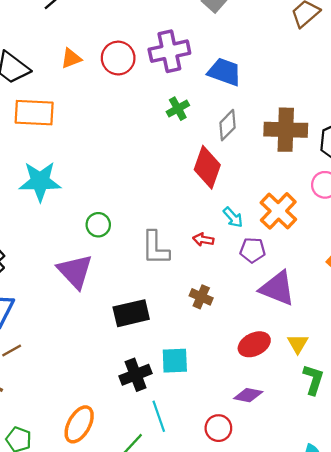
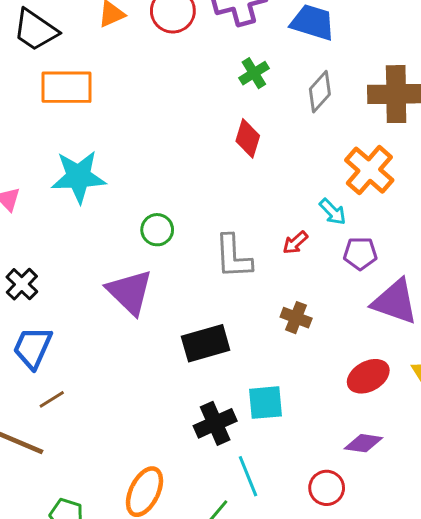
red diamond: (207, 167) -> (248, 138), moved, size x0.7
orange cross: (278, 211) -> (369, 170), moved
red arrow: (203, 240) -> (295, 243), turned -48

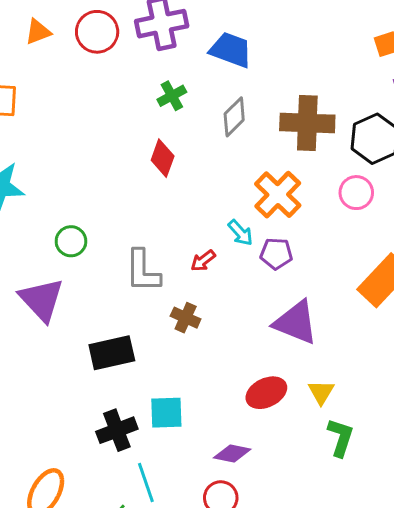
purple pentagon: (360, 253) -> (276, 254), moved
brown cross: (296, 318) -> (186, 318), moved
purple diamond: (363, 443) -> (232, 453), moved

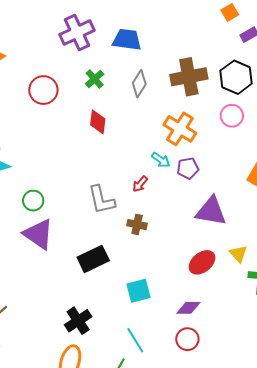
red circle: (97, 32) -> (43, 90), moved
green circle: (71, 241) -> (33, 201), moved
black cross: (117, 430) -> (78, 321), moved

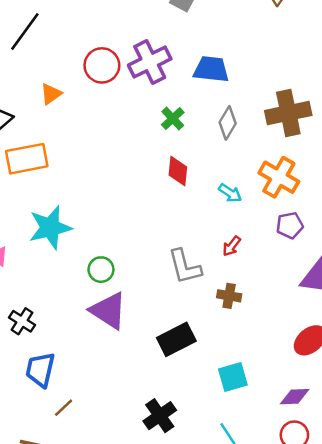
red circle: (43, 90) -> (102, 65), moved
cyan arrow: (161, 160) -> (230, 193), moved

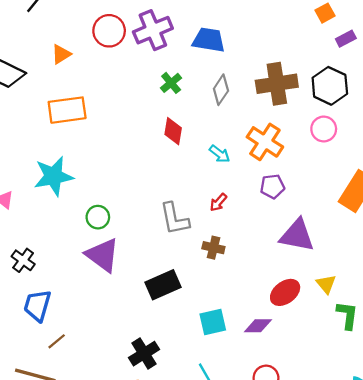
orange rectangle: (27, 159) -> (67, 110), moved
purple diamond: (295, 397) -> (258, 326), moved

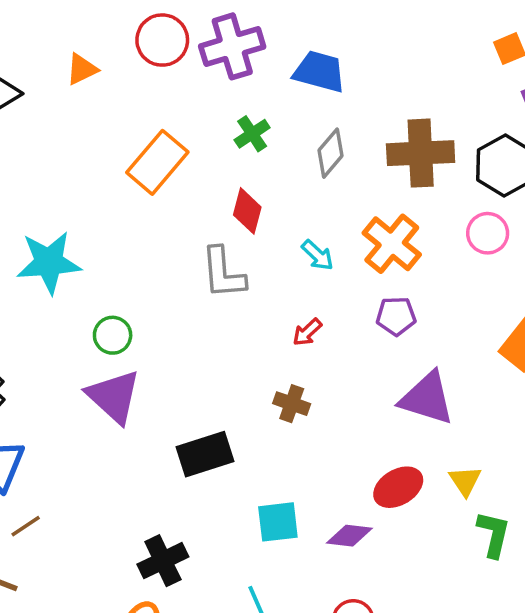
orange rectangle: (67, 110) -> (157, 162), moved, turned -48
gray L-shape: (174, 219) -> (223, 273), moved

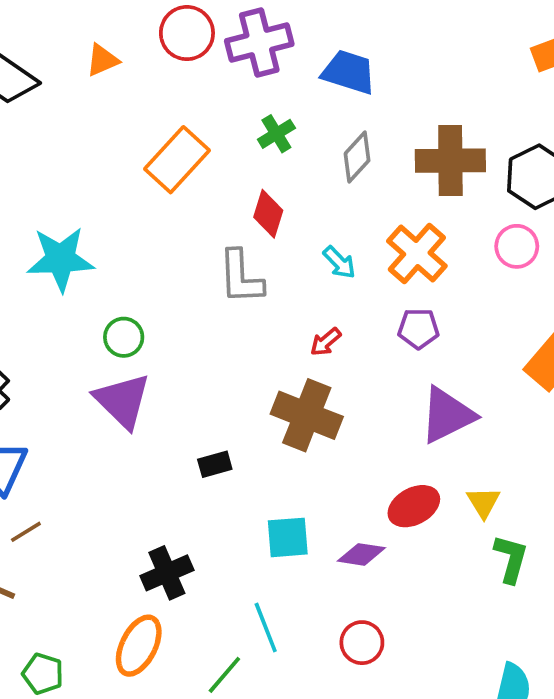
purple triangle: (427, 398) -> (447, 415), turned -46
brown cross: (292, 404) -> (307, 415), size x1.8
black rectangle: (205, 454) -> (215, 464), size x0.6

